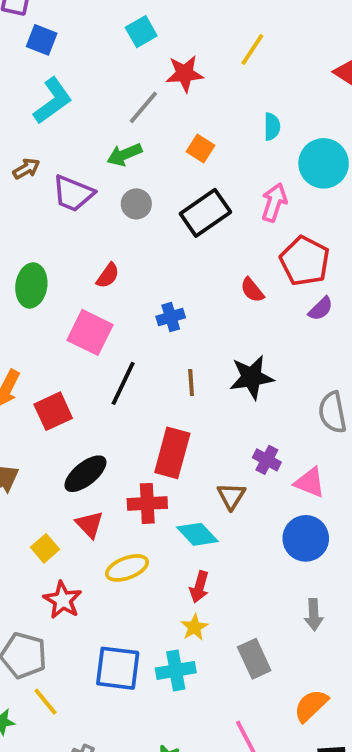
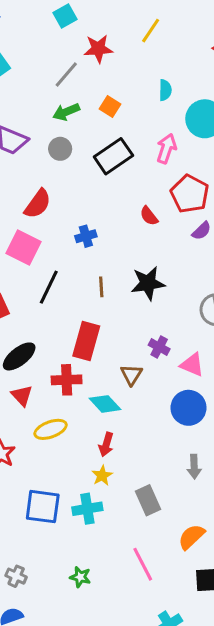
green arrow: (124, 155) -> (66, 112), moved
red semicircle: (108, 276) -> (38, 204), size x1.5

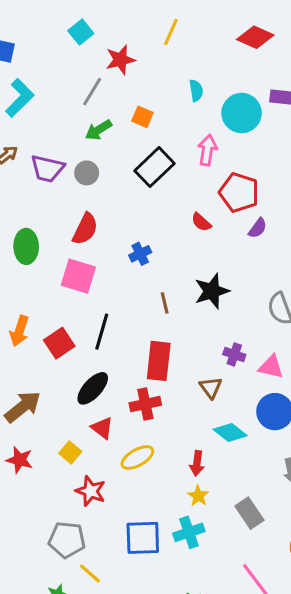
gray circle: (60, 149) -> (87, 173), moved
black line: (49, 287) -> (102, 332), moved
cyan diamond: (105, 404) -> (230, 433), moved

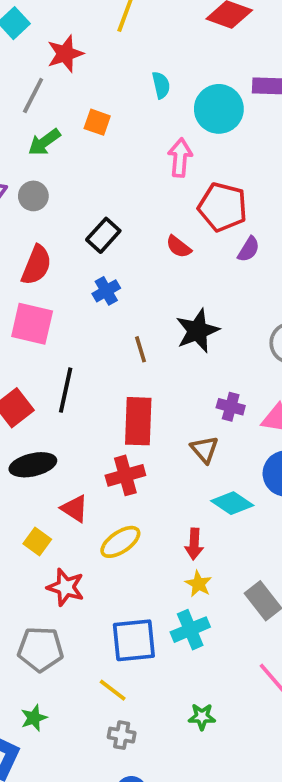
black rectangle: (154, 167) -> (103, 235), moved, size x0.7
black ellipse: (93, 388) -> (33, 465), moved, turned 39
yellow line: (90, 573) -> (113, 690), moved

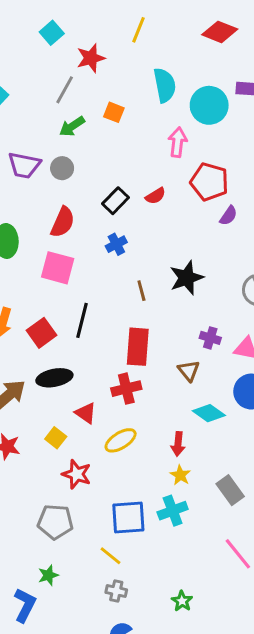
cyan semicircle: (161, 85) -> (165, 85), size x1.6
red semicircle: (179, 247) -> (156, 196), moved, turned -72
green star: (202, 717) -> (182, 601), moved, turned 30

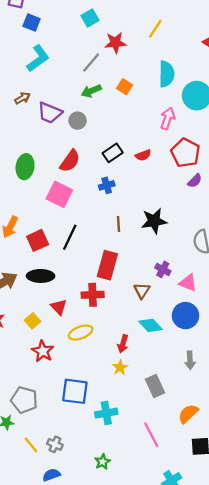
cyan cross: (173, 511) -> (106, 413), moved
gray pentagon: (55, 522) -> (24, 400), moved
yellow line: (110, 556) -> (31, 445), moved

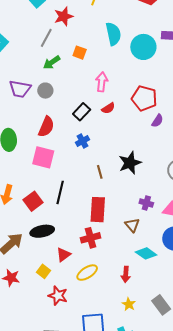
pink arrow: (168, 118) -> (102, 82), moved
red triangle: (59, 307) -> (63, 255), turned 49
yellow star: (120, 367) -> (129, 304), moved

